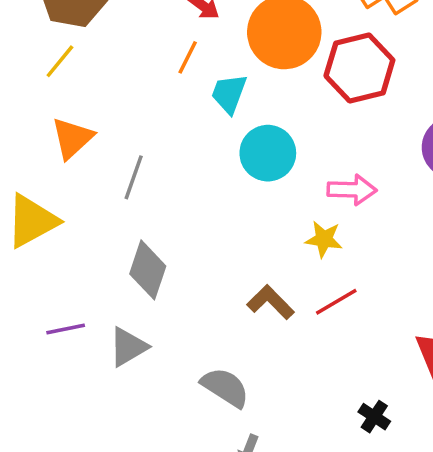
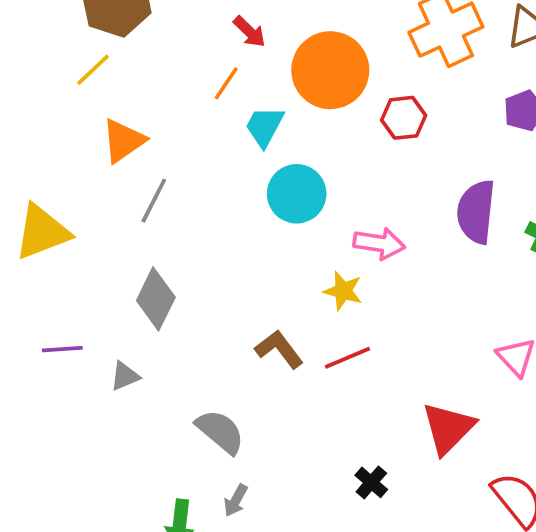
red hexagon: (359, 68) -> (404, 118), size x0.6
orange triangle: (72, 138) -> (123, 141), moved
gray triangle: (128, 347) -> (125, 376), size x0.7

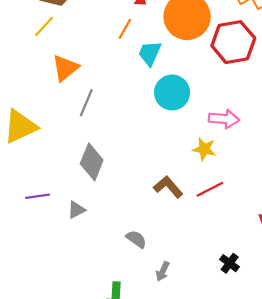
red hexagon: (404, 118) -> (233, 42), size x1.6
gray semicircle: (220, 432) -> (136, 239), size x0.7
gray arrow: (236, 500) -> (163, 271), moved

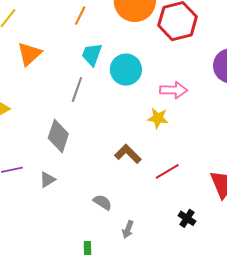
cyan trapezoid: (150, 53) -> (92, 54), moved
gray line: (86, 103) -> (77, 89), moved
red line: (210, 189) -> (167, 171), moved

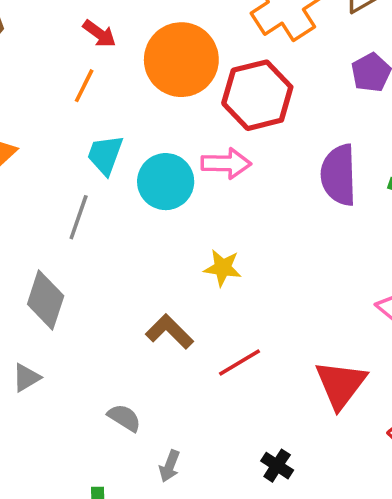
pink arrow: (174, 90) -> (226, 163), moved
black cross: (187, 218) -> (277, 466), moved

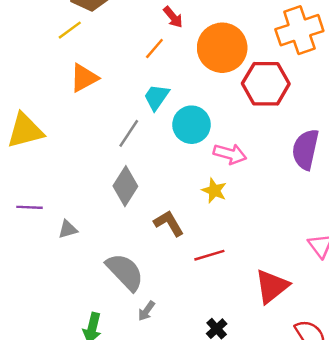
pink arrow: (226, 163) -> (230, 154), moved
gray diamond: (46, 300) -> (125, 186), moved
gray semicircle: (124, 418) -> (125, 272), size x1.8

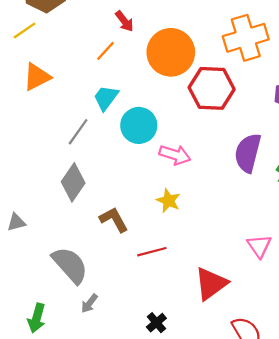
yellow star: (214, 191) -> (168, 201), moved

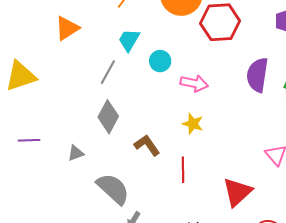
cyan circle: (139, 125) -> (160, 61), size x0.7
gray triangle: (16, 222) -> (76, 153), moved
red line: (152, 252) -> (183, 170), turned -70

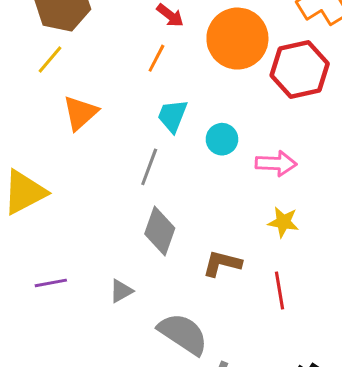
brown L-shape: (147, 145) -> (222, 263), turned -32

